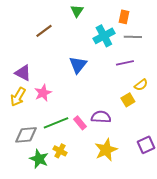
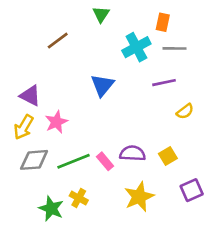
yellow square: (128, 100) -> (168, 156), moved
gray diamond: (26, 135) -> (34, 160), moved

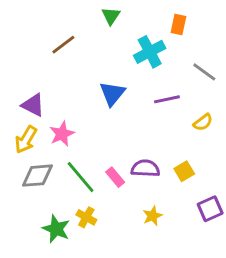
gray line: (174, 48) -> (204, 72), moved, turned 35
purple line: (164, 83) -> (167, 99), moved
green line: (73, 161) -> (81, 177), turned 72
yellow star: (139, 197) -> (153, 216), size x0.6

